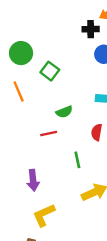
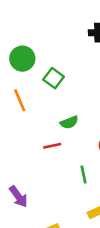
purple arrow: (33, 180) -> (18, 197), moved, turned -30

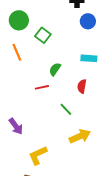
green semicircle: (69, 122) -> (55, 69), turned 144
green line: (83, 174) -> (66, 109), turned -32

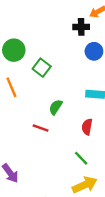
red line: (42, 87) -> (41, 128), turned 32
green line: (66, 109) -> (81, 158), moved

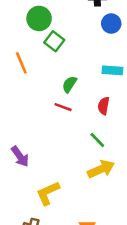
green circle: (14, 50) -> (39, 18), moved
red line: (41, 128) -> (63, 107), moved

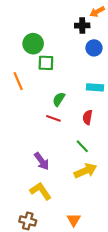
green square: (54, 41) -> (46, 63), turned -35
purple arrow: (20, 156) -> (42, 161), moved
yellow L-shape: (48, 193) -> (41, 191), turned 80

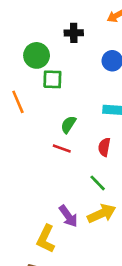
black cross: (82, 25) -> (74, 33), moved
purple arrow: (42, 161) -> (68, 216), moved
yellow L-shape: (41, 191) -> (46, 239), turned -120

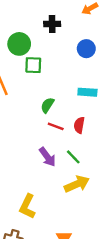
red line: (62, 148) -> (56, 126), moved
purple arrow: (68, 216) -> (47, 157), moved

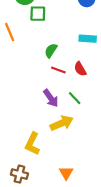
red semicircle: (79, 125) -> (80, 69), turned -40
yellow arrow: (77, 184) -> (62, 123), moved

